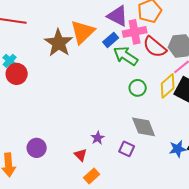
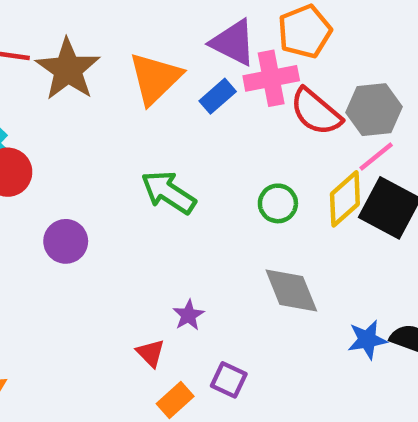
brown star: (59, 43) -> (68, 69), moved
green arrow: (126, 56) -> (168, 192), moved
purple circle: (37, 148) -> (66, 241), moved
purple square: (127, 149) -> (229, 380), moved

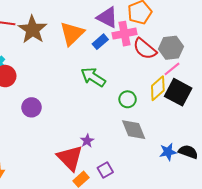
green arrow: (168, 192) -> (93, 77), moved
green circle: (278, 203) -> (128, 99), moved
red triangle: (151, 353) -> (70, 158), size x2.0
purple square: (229, 380) -> (105, 170), turned 35

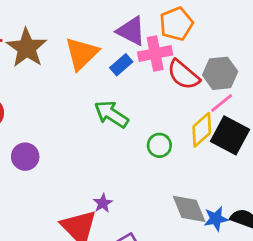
gray diamond: (134, 130) -> (189, 209), moved

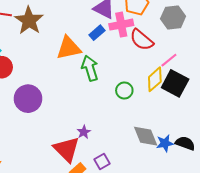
orange triangle: (82, 54) -> (69, 48), moved, turned 32
gray hexagon: (220, 73) -> (173, 17), moved
green arrow: (111, 114) -> (90, 68), turned 40
purple circle: (25, 157) -> (28, 99), size x1.4

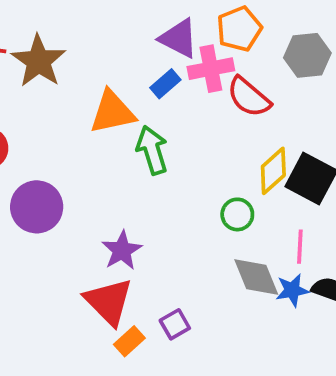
pink line: (169, 60) -> (300, 247), moved, turned -48
green circle: (124, 91) -> (237, 214), moved
purple star: (84, 132) -> (122, 250), moved, size x1.5

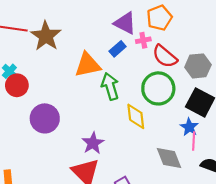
gray hexagon: (307, 55) -> (198, 66), moved
pink cross: (211, 69) -> (143, 40), size x0.6
yellow diamond: (273, 171) -> (136, 116), moved, turned -55
green circle: (237, 214) -> (158, 88), moved, size x1.8
blue star: (292, 290) -> (189, 127), moved, turned -30

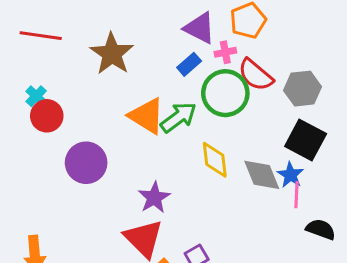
brown star: (46, 36) -> (112, 54), moved
orange triangle: (88, 65) -> (147, 116), moved, turned 44
green arrow: (110, 86) -> (178, 117), turned 70
green circle: (158, 88) -> (225, 93), moved
gray diamond: (169, 158) -> (262, 175), moved

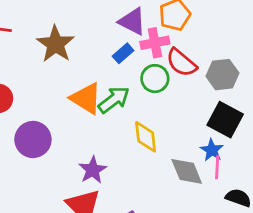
pink cross: (225, 52) -> (155, 43), size x1.5
green circle: (225, 93) -> (155, 79), size x0.7
gray diamond: (262, 175) -> (187, 171), moved

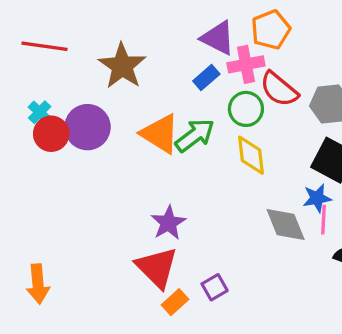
yellow diamond: (146, 137) -> (251, 155), moved
purple circle: (33, 139) -> (87, 127), moved
blue star: (212, 150) -> (317, 198), turned 30

